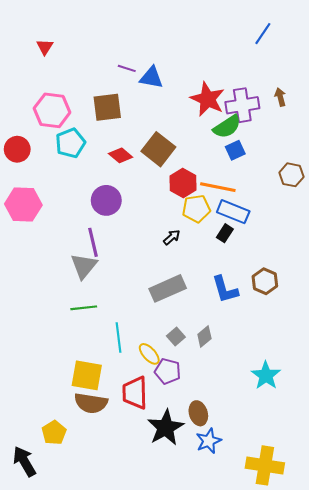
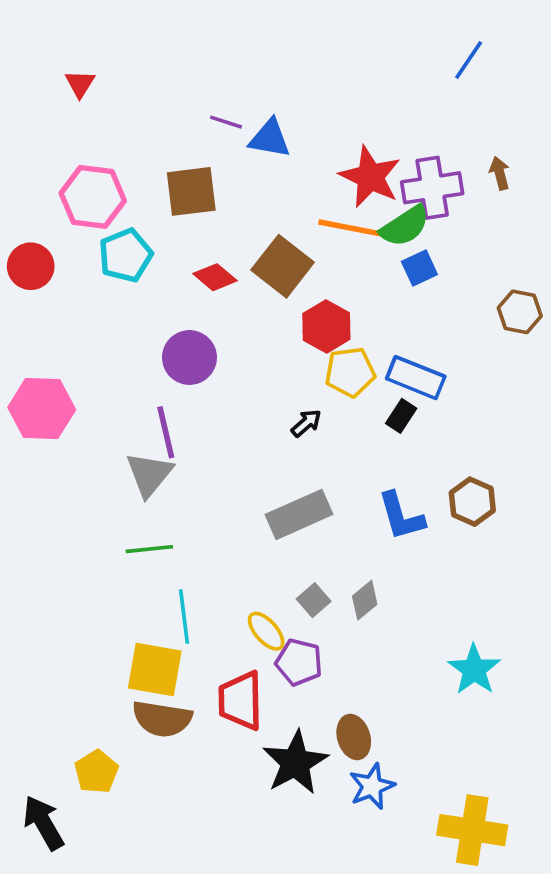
orange line: (218, 187) -> (350, 228), moved
pink hexagon: (23, 204) -> (42, 409), moved
cyan line: (119, 338) -> (184, 617), moved

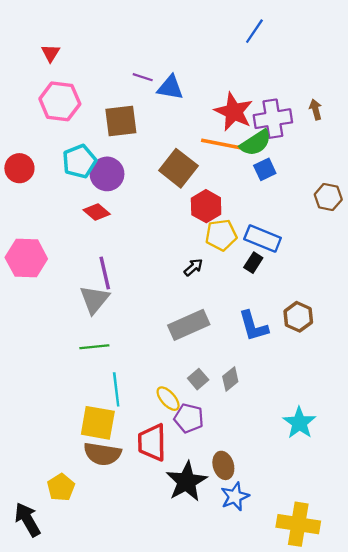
blue line: (469, 60) -> (254, 31), moved
pink hexagon: (93, 197) -> (60, 101), moved
red diamond: (215, 277) -> (97, 212), moved
purple circle: (189, 357) -> (107, 174), moved

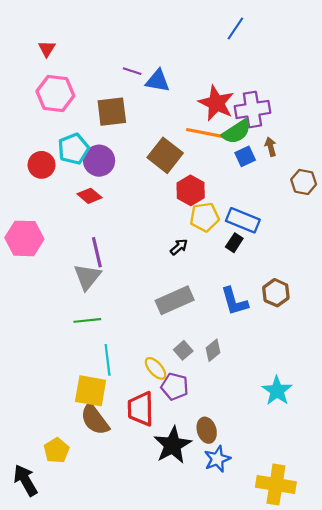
brown arrow: (316, 109) -> (271, 147), moved
red circle: (19, 168) -> (42, 165), moved
brown semicircle: (102, 454) -> (95, 420), turned 44

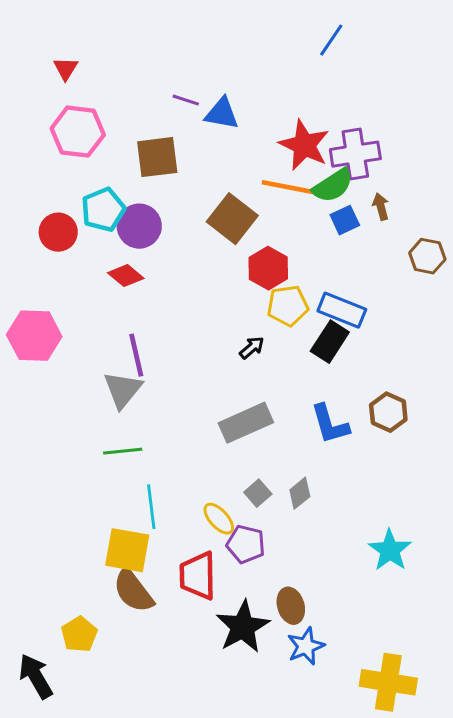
black rectangle: (234, 243) -> (330, 342), size x1.5

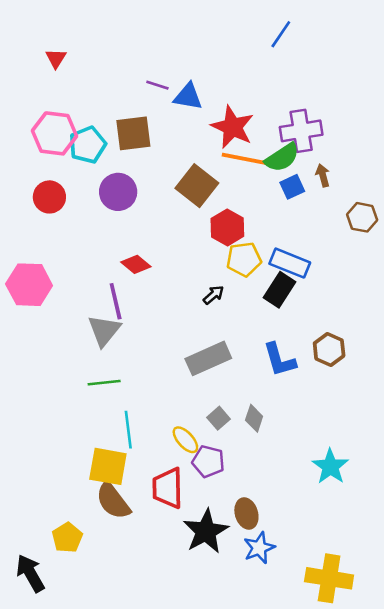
pink hexagon: (78, 132) -> (55, 133), moved
red star: (304, 145) -> (232, 127), moved
cyan pentagon: (103, 210) -> (88, 145), moved
red diamond: (126, 276) -> (136, 264), moved
gray diamond: (300, 493) -> (254, 418), turned -32

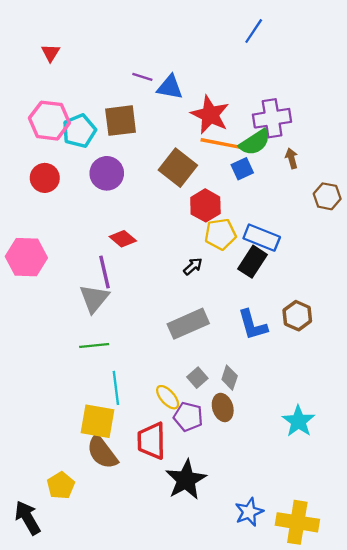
blue square: (292, 187) -> (242, 169), moved
brown ellipse: (246, 514) -> (223, 407), moved
blue star: (259, 548) -> (249, 512), moved

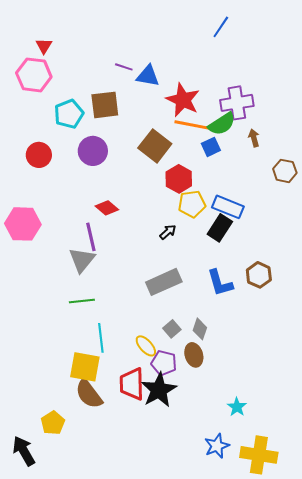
pink hexagon: (49, 121) -> (34, 75), moved
cyan star: (298, 421) -> (237, 407), moved, size x0.7
black star: (186, 480) -> (159, 390), moved

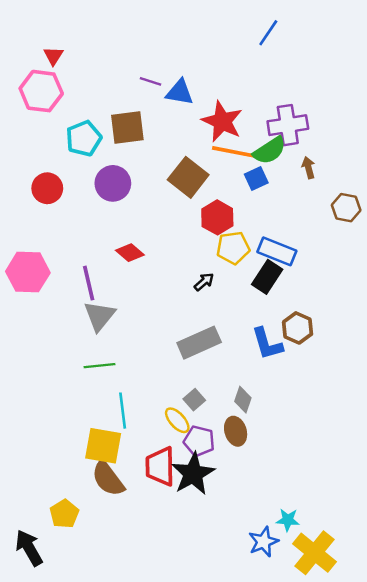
purple line: (91, 237) -> (89, 283), moved
brown hexagon: (259, 275) -> (298, 328), moved
gray square: (172, 329) -> (194, 400), moved
cyan star: (237, 407) -> (288, 520), moved, turned -30
yellow cross: (259, 455) -> (315, 553), turned 30

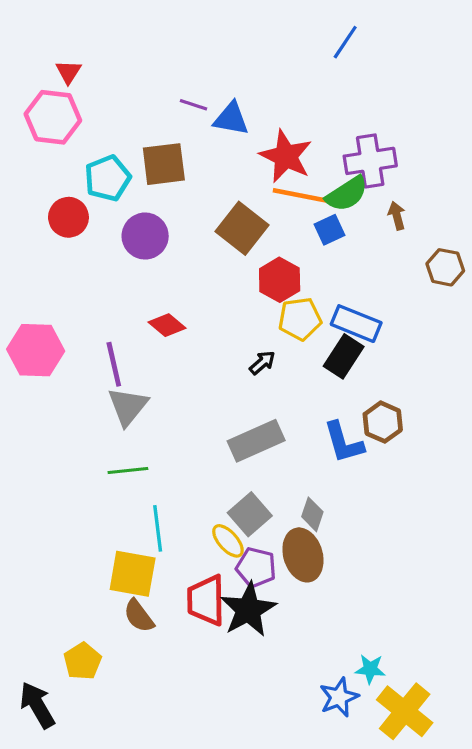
red circle: (47, 188) -> (68, 217), moved
gray square: (194, 400) -> (250, 514), size x1.5
brown ellipse: (236, 431) -> (303, 555), size x1.4
brown semicircle: (108, 479) -> (139, 616), size x0.7

